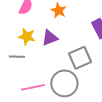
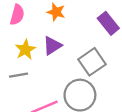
yellow star: (27, 37) -> (25, 50), turned -30

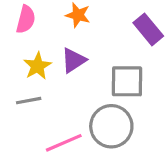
gray square: (92, 62) -> (127, 81), turned 36

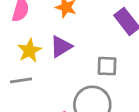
gray square: (127, 81) -> (107, 66), size x0.7

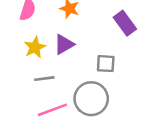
gray line: (21, 80) -> (44, 79), moved

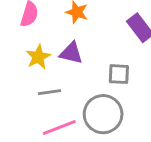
purple triangle: (64, 44) -> (71, 53), turned 45

